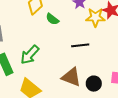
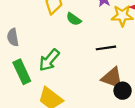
brown triangle: (71, 77) -> (112, 78), moved

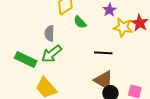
gray semicircle: (13, 37) -> (49, 33), moved
green rectangle: (22, 72) -> (26, 59), turned -50

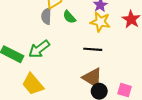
yellow star: (123, 27) -> (100, 22), moved
gray semicircle: (49, 33) -> (46, 16), moved

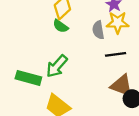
gray semicircle: (46, 16) -> (98, 30), moved
green semicircle: (69, 17) -> (61, 26), moved

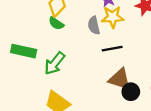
green rectangle: (28, 78) -> (24, 51), moved

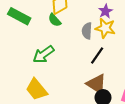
black line: (112, 49) -> (97, 56), turned -60
green rectangle: (24, 51) -> (19, 16), moved

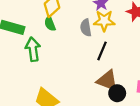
green semicircle: (55, 20) -> (50, 24), turned 32
green arrow: (43, 54) -> (33, 49), moved, turned 130

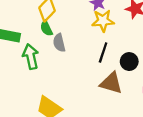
gray semicircle: (86, 28) -> (59, 43), moved
black circle: (117, 93) -> (129, 62), moved

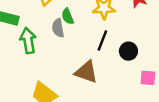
green semicircle: (46, 28) -> (68, 16), moved
brown triangle: (111, 83) -> (86, 72), moved

